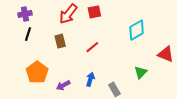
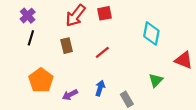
purple cross: (25, 14) -> (28, 16), turned -32
cyan diamond: (137, 30) -> (151, 33), turned -50

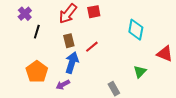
black line: (31, 38) -> (37, 32), moved
brown rectangle: (67, 46) -> (69, 41), moved
blue arrow: (100, 88) -> (72, 63), moved, size x1.5

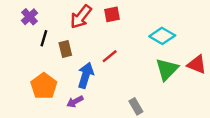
cyan diamond: (136, 30) -> (162, 36), turned -70
brown rectangle: (69, 41) -> (65, 49), moved
green triangle: (140, 72) -> (167, 69), moved, size x1.5

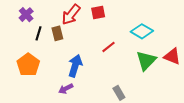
brown rectangle: (65, 49) -> (57, 33), moved
red line: (110, 56) -> (109, 47), moved
orange pentagon: (44, 86) -> (28, 65), moved

